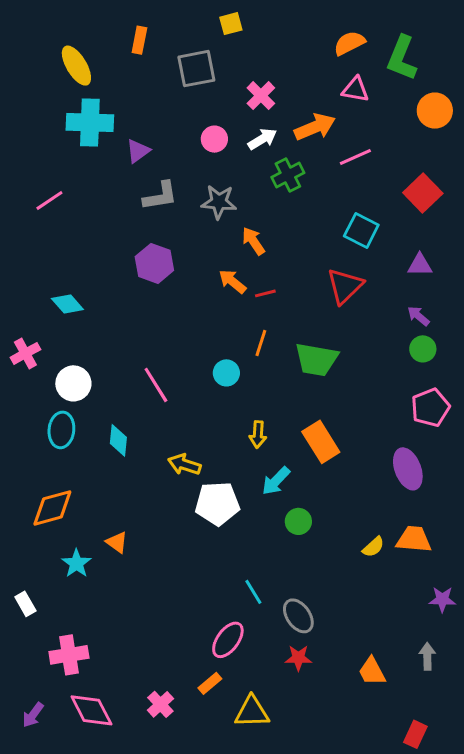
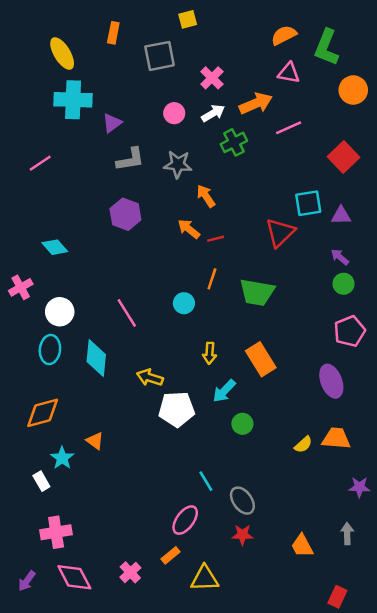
cyan square: (361, 230) -> (308, 203), moved, turned -36
cyan diamond: (118, 440) -> (96, 358), size x1.4
white rectangle: (25, 604) -> (41, 481), moved

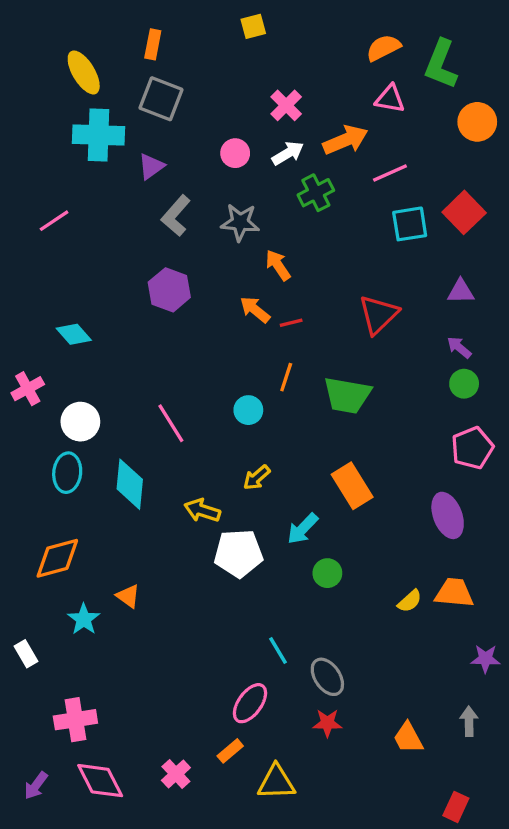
gray square: (160, 56) -> (161, 99), moved, turned 32
gray L-shape: (130, 159) -> (176, 216), turned 140
cyan square: (308, 203) -> (410, 224), moved
yellow arrow: (210, 353) -> (257, 478), moved, turned 45
white rectangle: (41, 481) -> (26, 654), moved

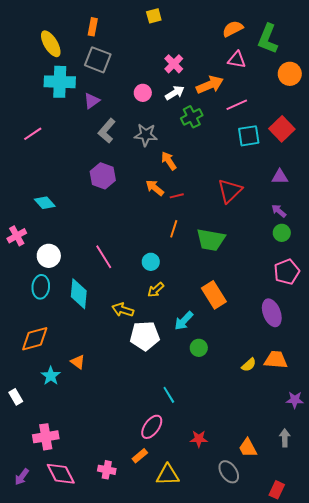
cyan circle: (248, 410) -> (151, 262), moved
gray ellipse: (327, 677) -> (229, 472), moved
pink cross: (176, 774) -> (107, 470), turned -36

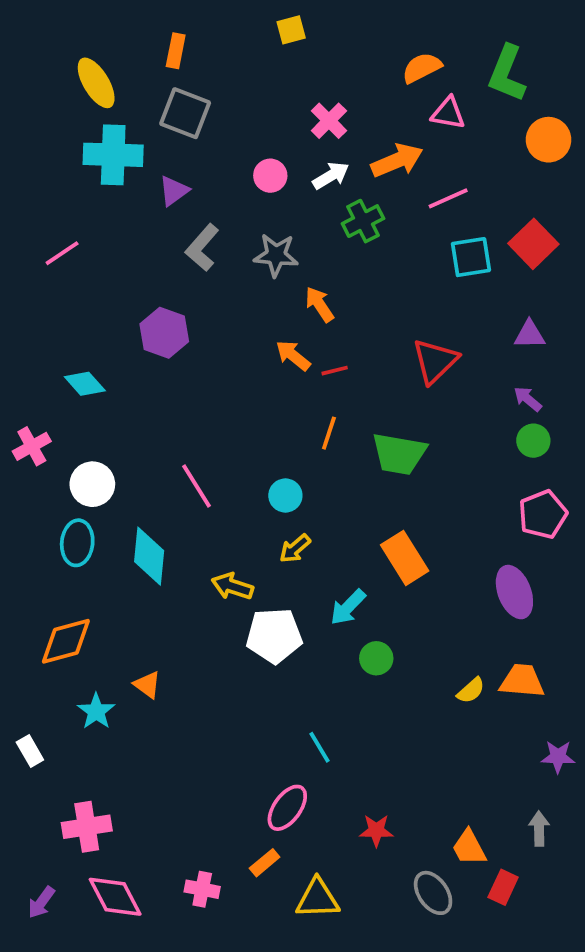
orange semicircle: (233, 29) -> (422, 68), moved
purple hexagon: (103, 176) -> (164, 333), moved
red rectangle: (277, 490) -> (503, 887), moved

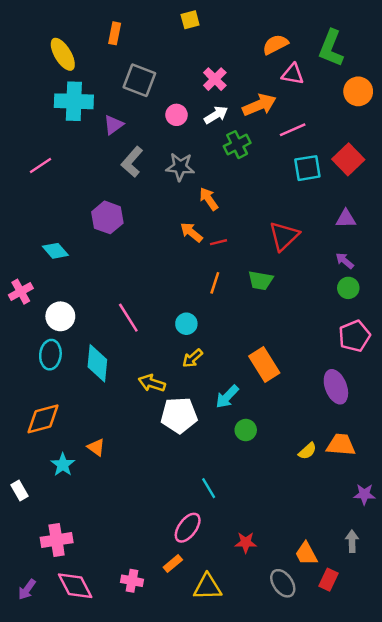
gray square: (185, 113) -> (139, 80), moved
green trapezoid: (399, 454) -> (261, 280), moved, size x0.7

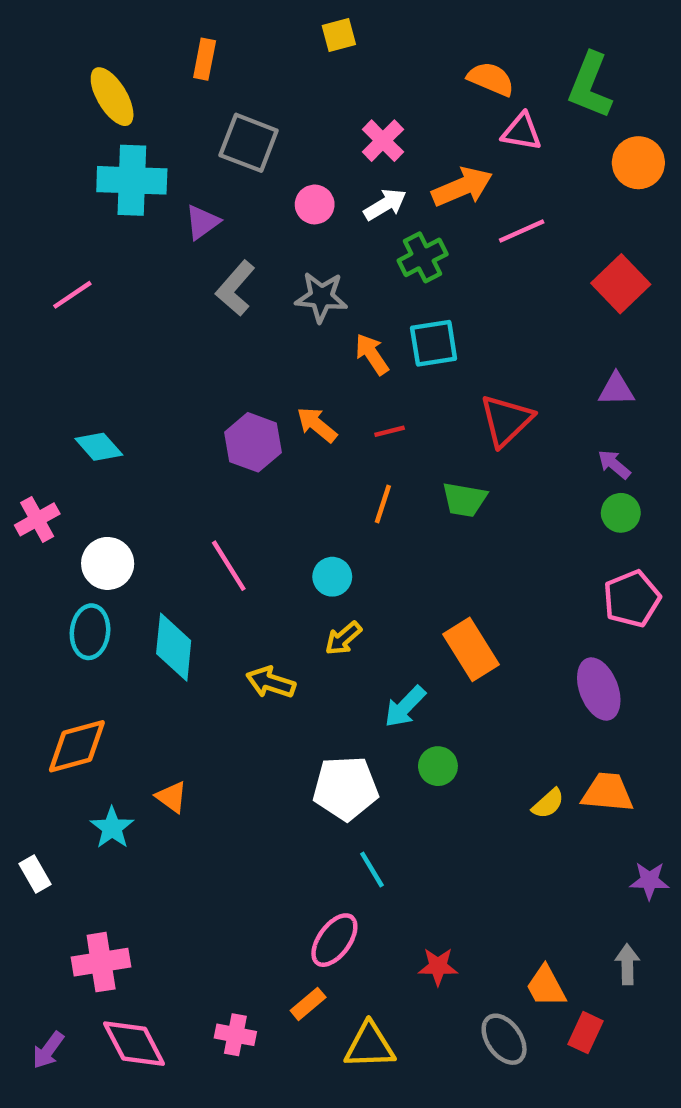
orange semicircle: (275, 44) -> (491, 79), turned 50
cyan square: (307, 168) -> (434, 343), moved
purple hexagon: (107, 217) -> (253, 442), moved
orange arrow: (191, 232) -> (317, 425), moved
white pentagon: (179, 415) -> (345, 788), moved

